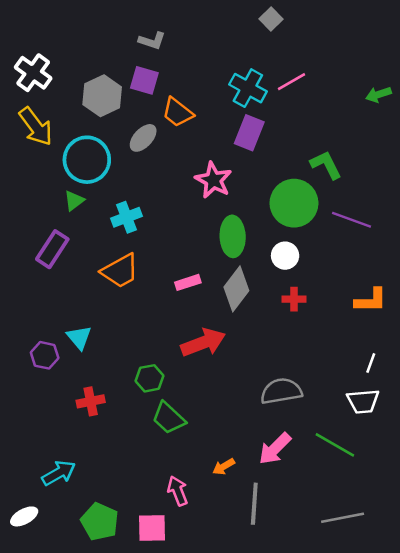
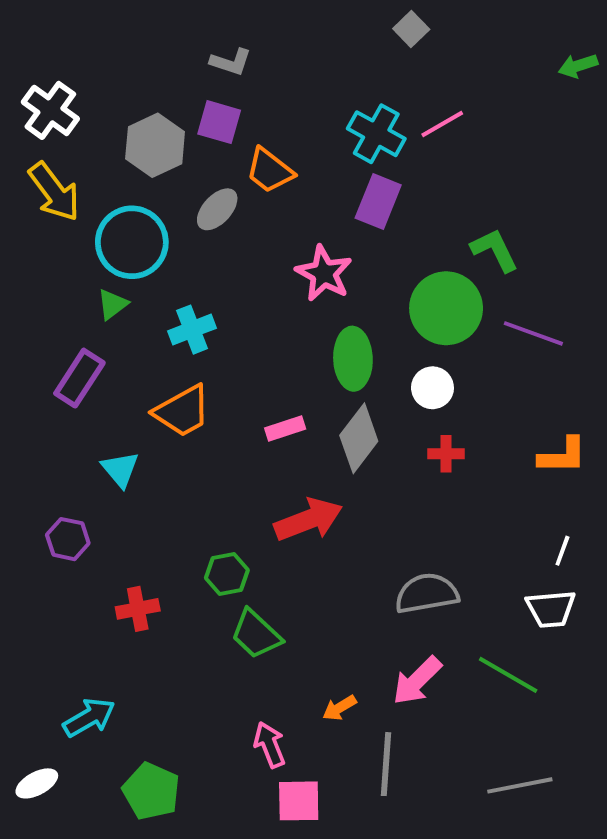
green arrow: (378, 94) -> (578, 66), moved
cyan triangle: (79, 337) -> (120, 469), moved
pink square: (152, 528) -> (299, 801), moved

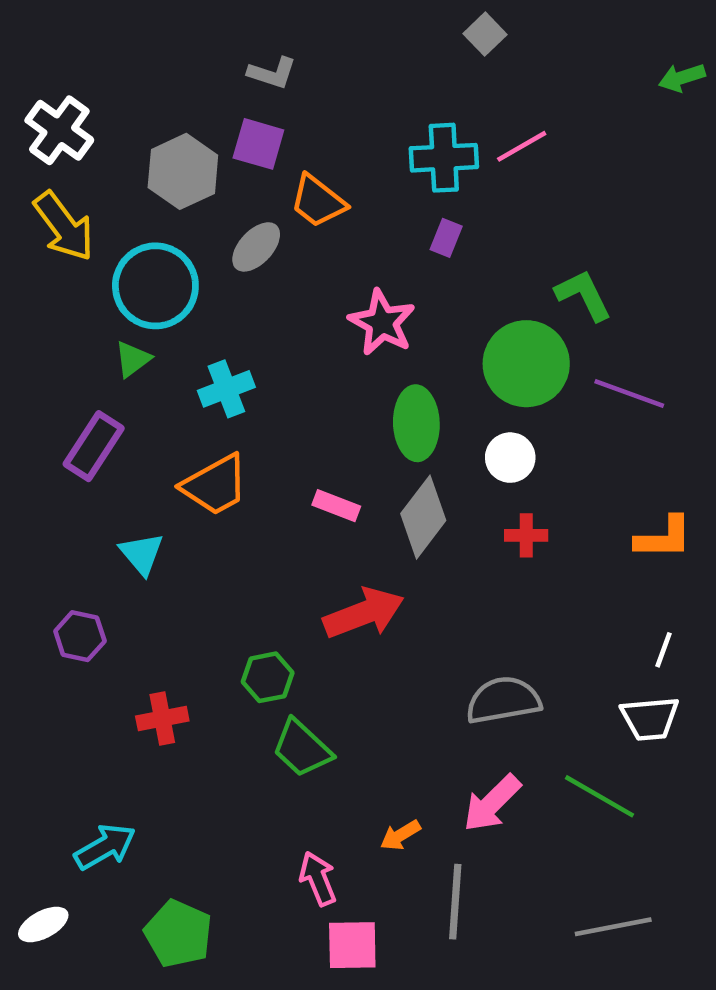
cyan cross: (376, 134) -> (444, 158), turned -32
purple rectangle: (378, 202) -> (446, 238), size x0.6
pink rectangle: (285, 429) -> (336, 506), turned 39

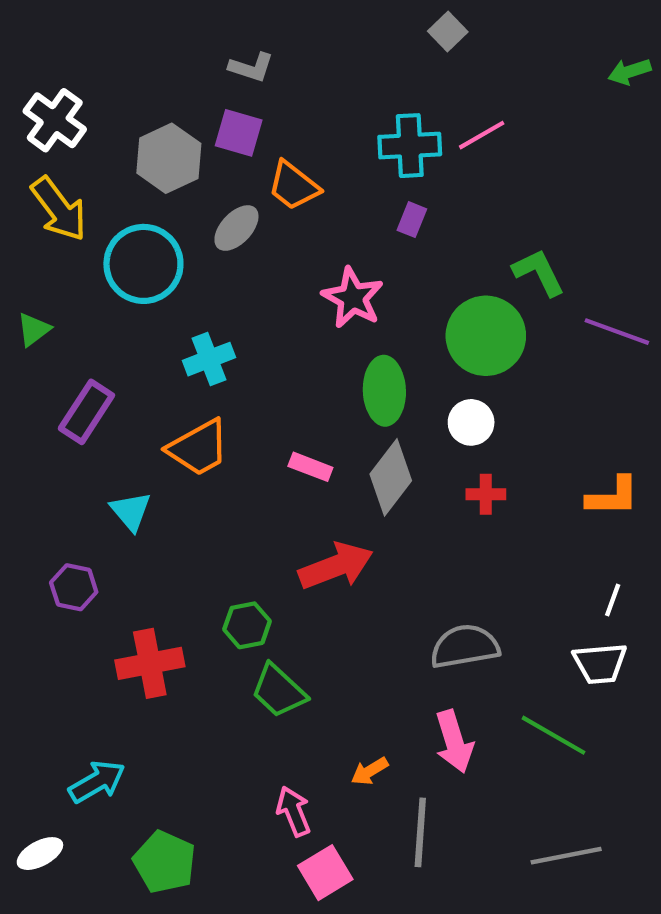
green triangle: (133, 359) -> (34, 329), moved
purple line: (629, 393) -> (617, 332), moved
red cross: (162, 718) -> (150, 663), size x1.4
pink arrow: (492, 803) -> (454, 742), turned -62
pink square: (352, 945) -> (325, 873), turned -30

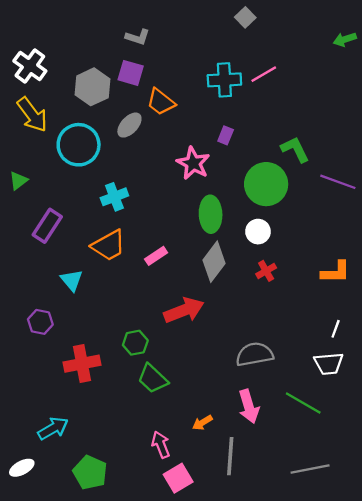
purple rectangle: (412, 220) -> (226, 135), moved
pink rectangle: (310, 467) -> (156, 256), moved, turned -55
red cross: (486, 494) -> (266, 271), turned -30

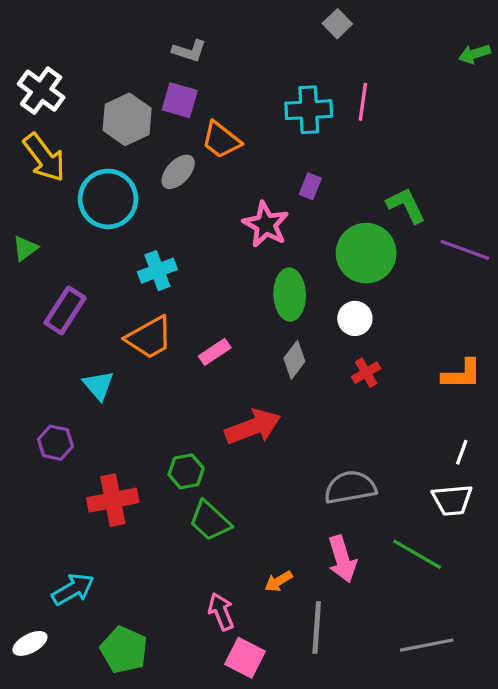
pink line: (264, 74) -> (363, 102), turned -52
gray diamond: (214, 262) -> (294, 360), size x0.7
pink square: (178, 478) -> (245, 658), turned -32

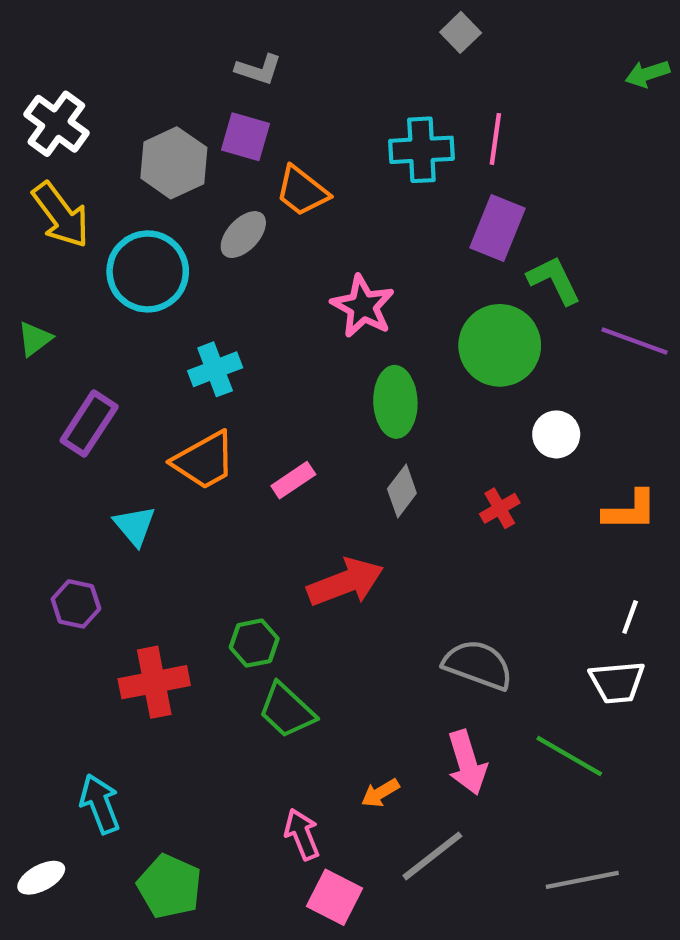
purple rectangle: (310, 186) -> (498, 228), moved, size x1.8
white circle: (355, 318) -> (556, 434), moved
gray semicircle: (350, 487) -> (478, 665), turned 30
cyan arrow: (73, 589) -> (100, 804), turned -81
gray line: (317, 628) -> (432, 856), turned 48

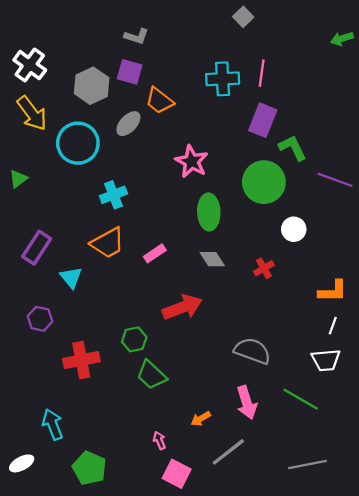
purple rectangle: (89, 424) -> (37, 248), moved
gray diamond: (402, 491) -> (212, 259), turned -70
orange L-shape: (630, 511) -> (333, 291), moved
pink arrow: (302, 834) -> (159, 440), size x0.7

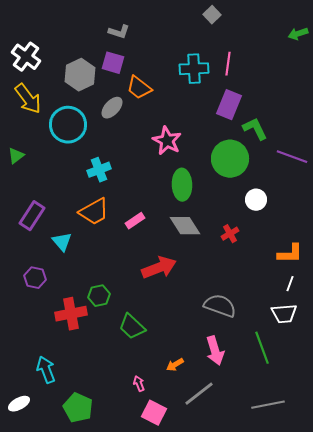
gray diamond: (212, 259) -> (185, 226), size x1.4
green hexagon: (134, 339) -> (99, 296), moved
green line: (301, 399) -> (262, 348), turned 40

